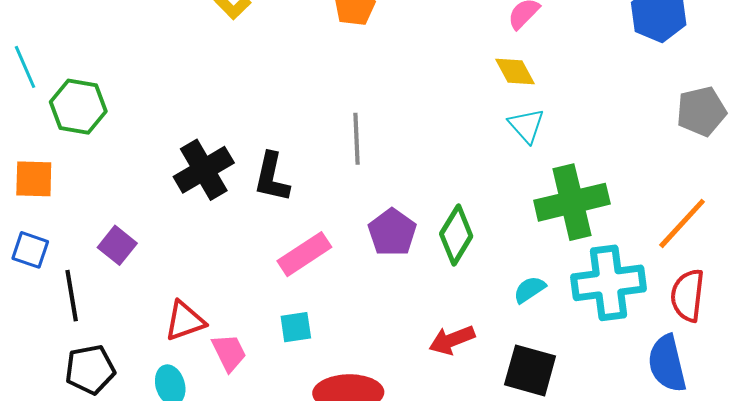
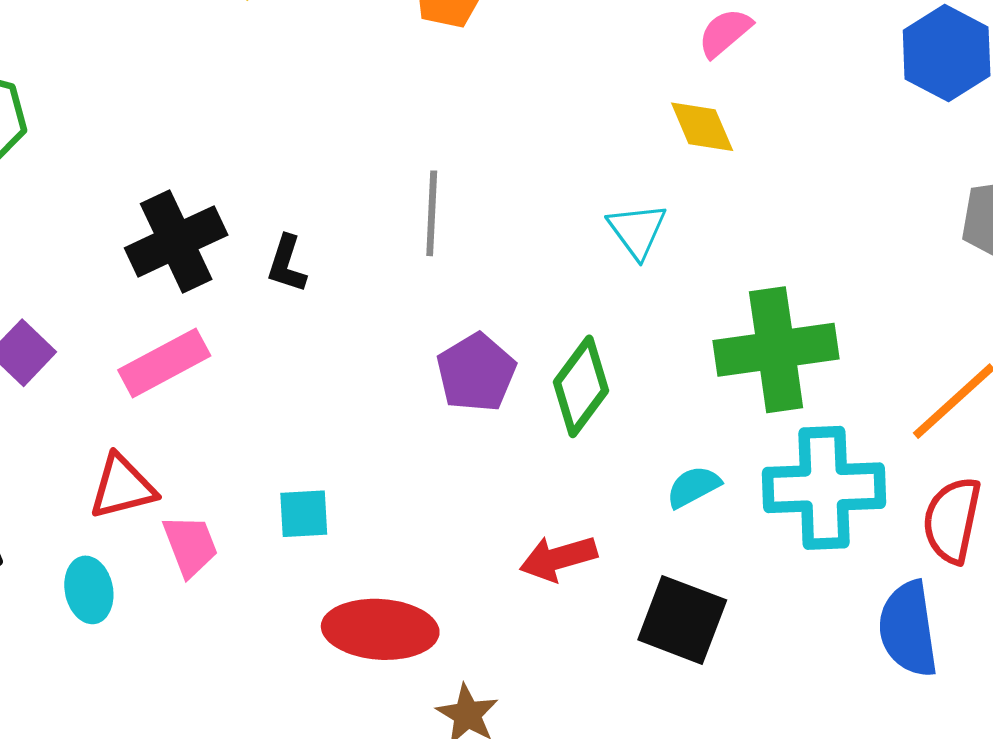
cyan triangle: (526, 125) -> (637, 231), moved
black L-shape: (272, 177) -> (287, 264), size x0.7
pink rectangle: (304, 254) -> (164, 363), moved

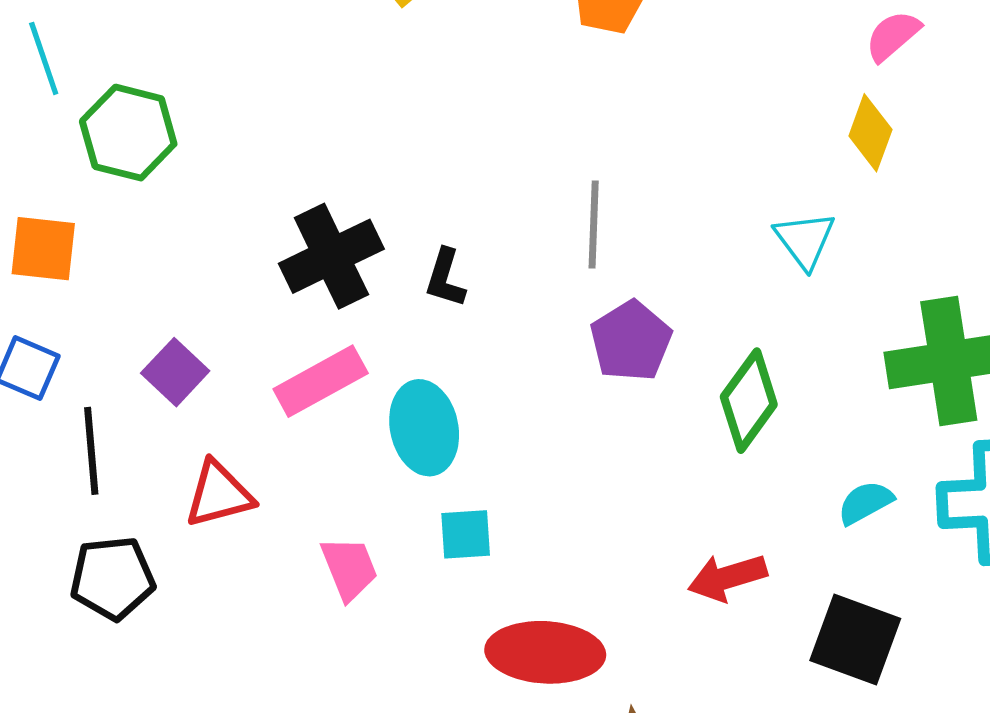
yellow diamond: (702, 127) -> (870, 133), turned 44
purple pentagon: (476, 373) -> (631, 341), moved
red triangle: (122, 487) -> (219, 494), moved
cyan ellipse: (89, 590) -> (424, 428), moved, size x1.4

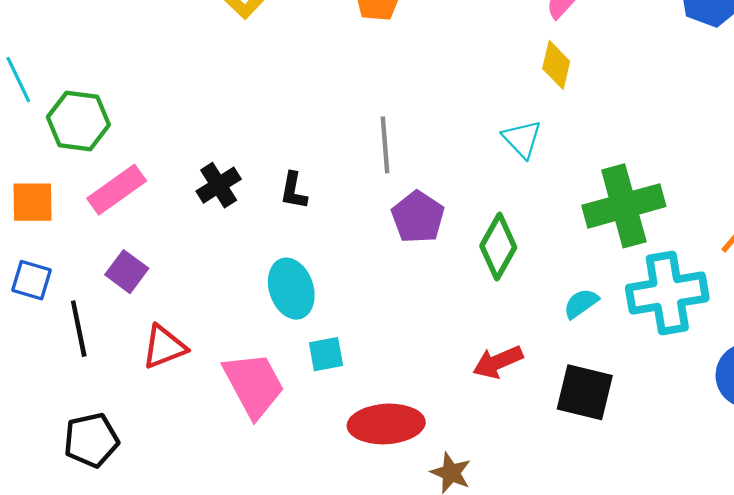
black cross: (331, 256) -> (219, 185), size x0.7
pink rectangle: (321, 381) -> (117, 190), moved
pink trapezoid: (349, 568) -> (254, 385), size x1.6
black pentagon: (112, 578) -> (91, 440), moved

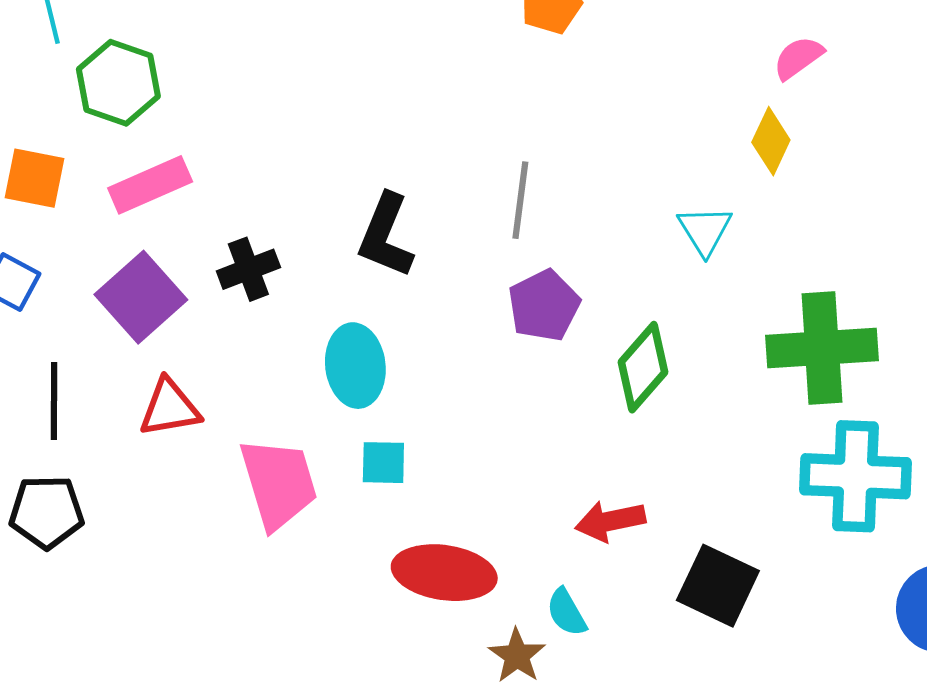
black cross: (219, 185) -> (248, 269), moved
black L-shape: (294, 191) -> (386, 236), size x1.6
purple square: (127, 272) -> (141, 297), size x1.5
cyan semicircle: (581, 303) -> (567, 612), moved, turned -96
black line: (79, 329) -> (54, 401), moved

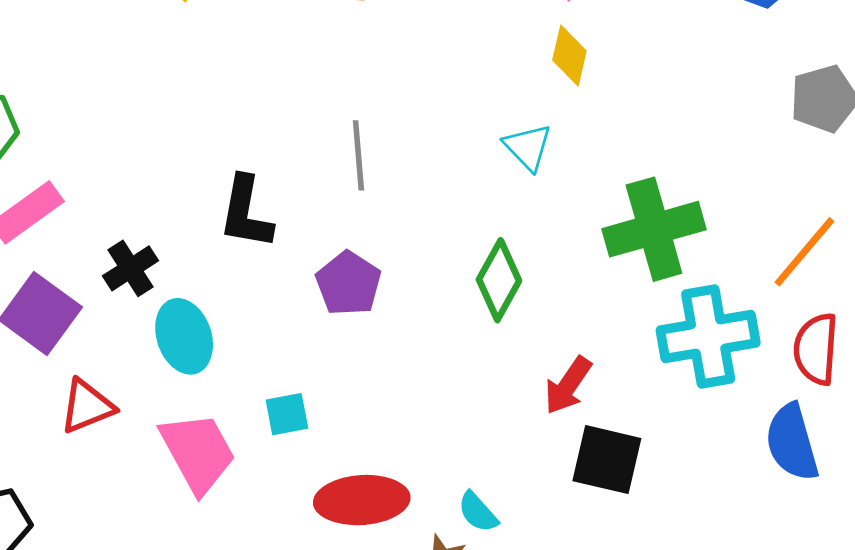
purple pentagon: (544, 306) -> (348, 283), moved
cyan ellipse: (355, 366) -> (184, 336), moved
red arrow: (610, 521) -> (568, 385), moved, turned -32

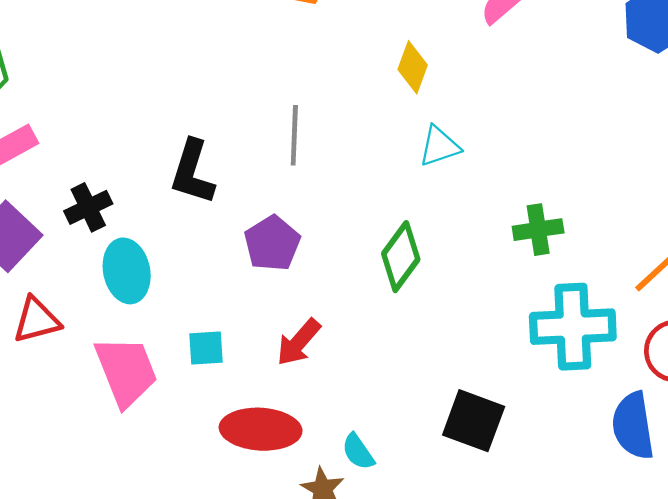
yellow diamond: (569, 55) -> (413, 67), moved
cyan triangle: (528, 147) -> (439, 146), turned 48
green cross: (654, 229) -> (538, 230), size x0.6
red arrow: (568, 385) -> (299, 342), moved

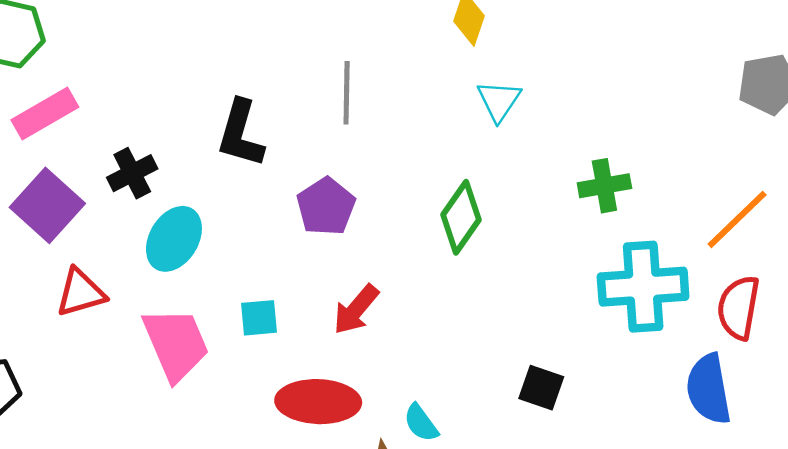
cyan triangle: (439, 146) -> (499, 101), turned -36
cyan ellipse: (127, 271) -> (174, 239), turned 44
black square: (474, 421) -> (541, 388), size x0.7

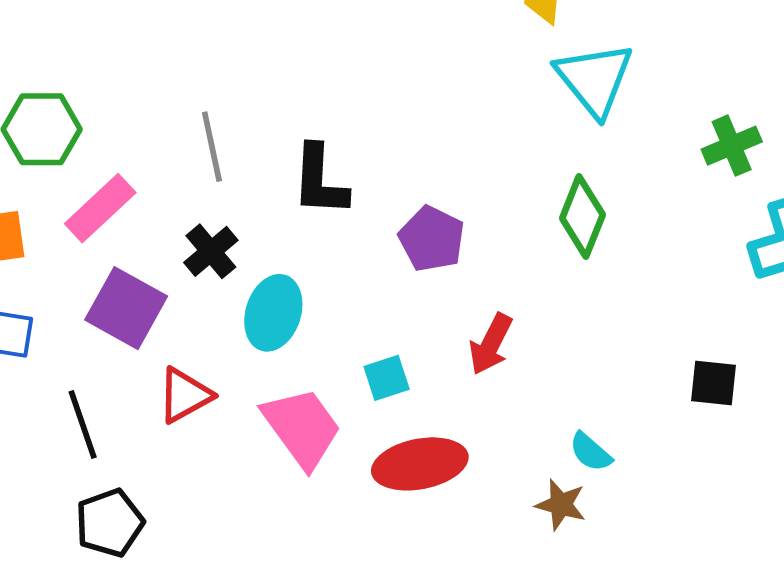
gray line: (347, 93) -> (212, 147), moved
cyan triangle: (499, 101) -> (594, 79), size x1.6
red ellipse: (318, 402) -> (420, 464), moved

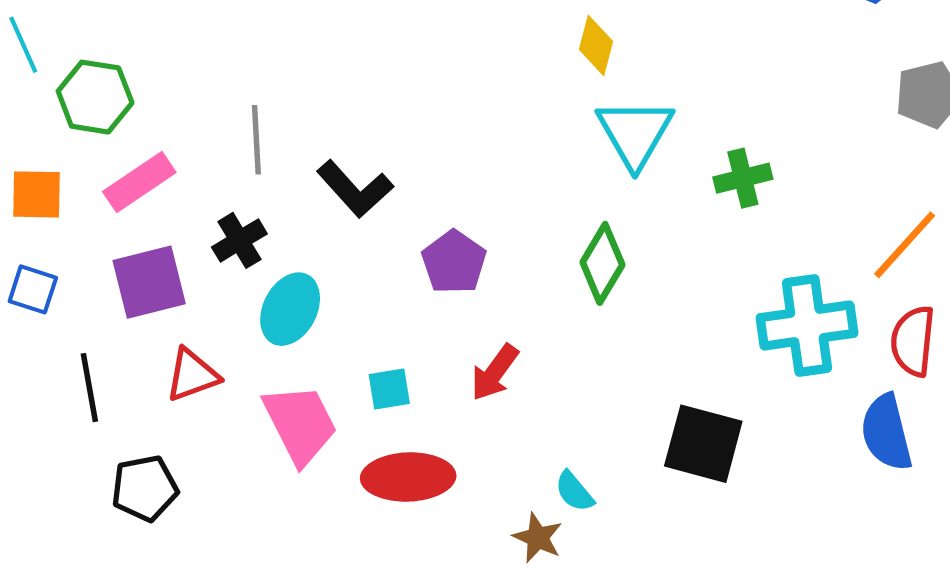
green cross: (732, 146) -> (743, 178), moved
black L-shape: (320, 181) -> (355, 189), turned -54
purple square: (126, 308) -> (149, 282), turned 38
black square: (714, 383) -> (703, 444), size x1.6
black pentagon: (110, 523) -> (145, 488), moved

